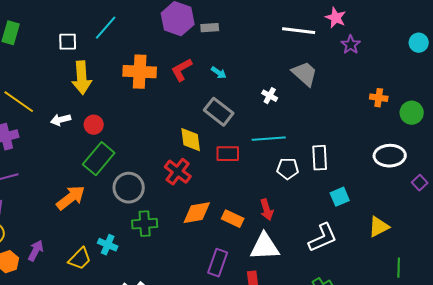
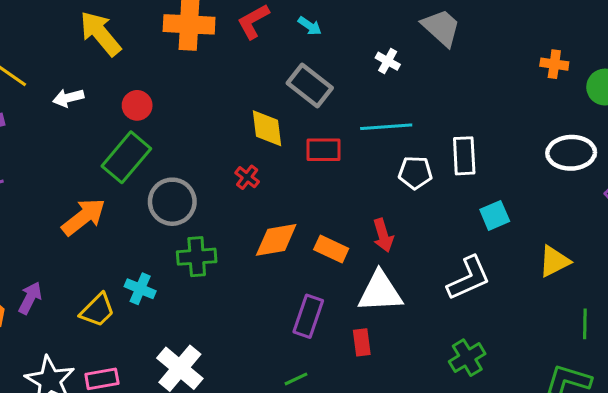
yellow arrow: (82, 78) -> (100, 34), turned 144
red circle: (94, 125) -> (137, 105), moved
red cross: (178, 172) -> (247, 177), size x0.6

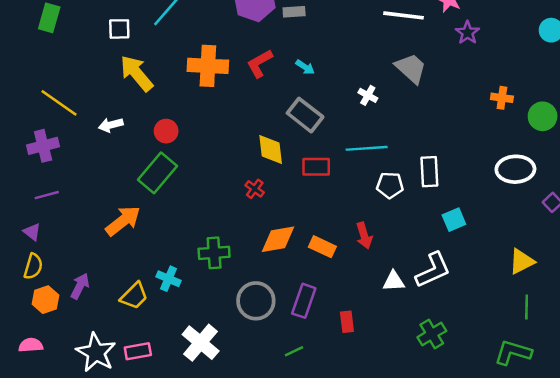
gray circle: (172, 202) -> (256, 301), moved
yellow triangle: (554, 261) -> (522, 261), moved
white triangle: (380, 292) -> (394, 281), moved, size x0.6

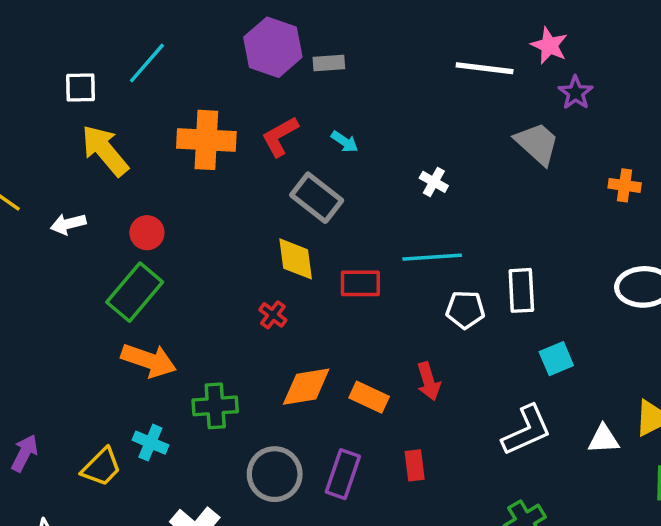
gray trapezoid: (411, 68) -> (537, 143), moved
gray rectangle: (305, 115) -> (317, 198), moved
orange arrow: (123, 221) -> (149, 360), moved, turned 57
white triangle: (394, 281) -> (604, 439), moved
red rectangle: (347, 322) -> (415, 465), moved

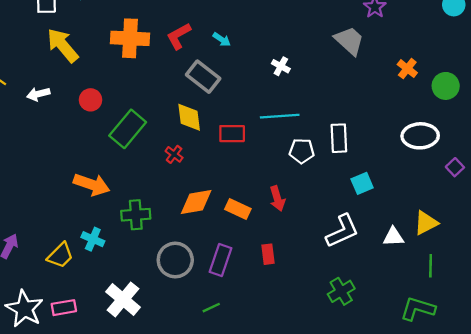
orange cross: (625, 185) -> (407, 69), turned 30
green rectangle: (135, 292) -> (128, 129), moved

